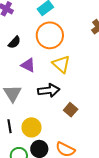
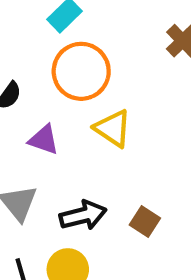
black arrow: (49, 90) -> (83, 215), moved

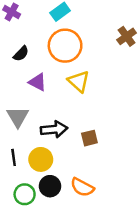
brown square: (145, 221) -> (89, 138), turned 35

